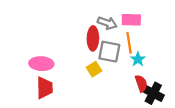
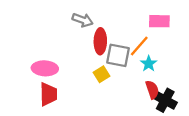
pink rectangle: (131, 20) -> (159, 21), moved
gray arrow: (107, 23) -> (83, 20), moved
orange line: (129, 43) -> (139, 46), turned 50

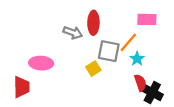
gray arrow: (83, 20) -> (73, 33), moved
red ellipse: (100, 41) -> (93, 23), moved
red trapezoid: (48, 94) -> (22, 87), moved

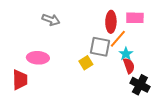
red ellipse: (93, 23) -> (111, 22), moved
gray arrow: (73, 33) -> (51, 20), moved
red semicircle: (140, 83) -> (129, 66), moved

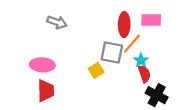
red trapezoid: (20, 80) -> (46, 91), moved

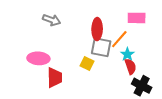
red ellipse: (124, 24) -> (97, 29), moved
yellow square: (96, 70) -> (87, 63), turned -32
red trapezoid: (46, 91) -> (55, 78), moved

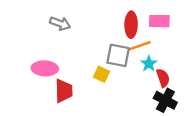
red ellipse: (97, 29) -> (131, 25), moved
orange line: (119, 39) -> (139, 46), turned 30
red semicircle: (130, 66) -> (163, 78), moved

